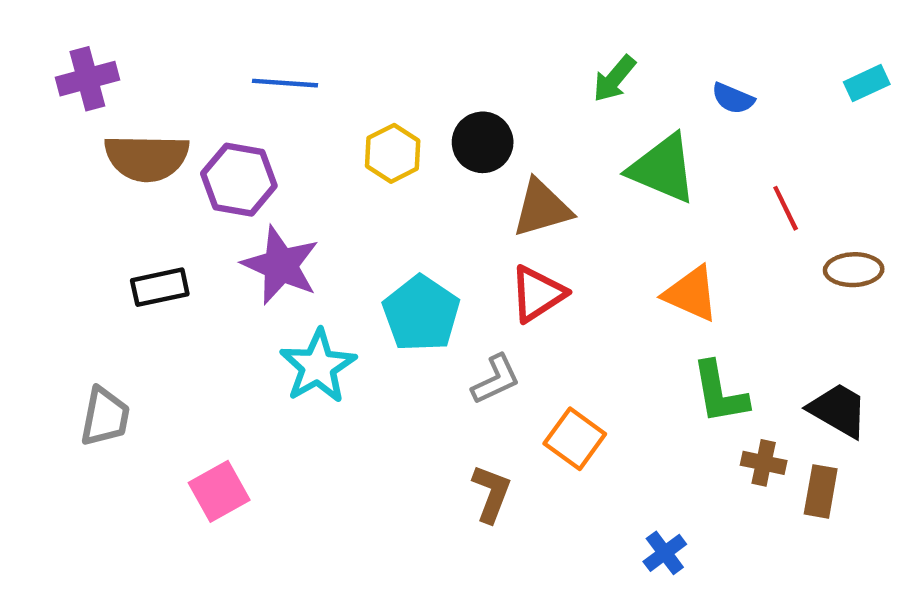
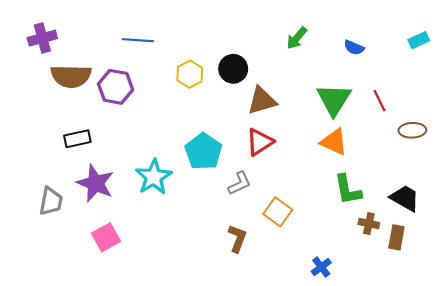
green triangle: (663, 169) -> (334, 100), moved, turned 39
purple star: (281, 265) -> (95, 183), moved

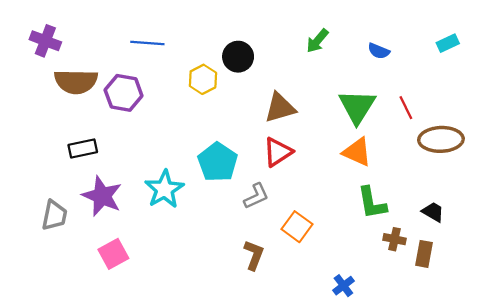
purple cross: (42, 38) -> (45, 41), turned 36
black circle: (233, 69) -> (238, 57), moved
brown ellipse: (412, 130) -> (441, 139), size x1.5
black trapezoid: (405, 198) -> (433, 212), size x0.7

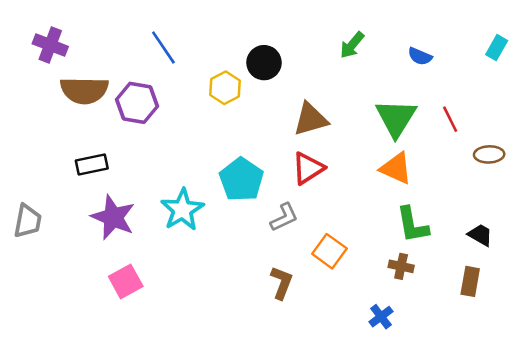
blue line: (147, 43) -> (163, 48), turned 52
cyan rectangle: (448, 43) -> (497, 48), turned -35
brown ellipse: (441, 139) -> (489, 154), size x0.6
gray trapezoid: (54, 215) -> (28, 221), moved
brown cross: (394, 239) -> (401, 266), moved

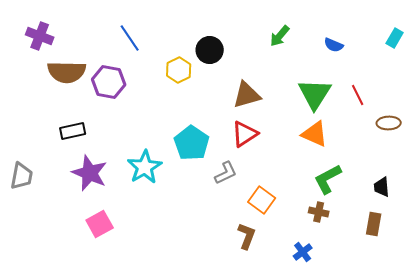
green L-shape: (412, 225) -> (328, 179), turned 72
black trapezoid: (480, 235) -> (382, 187), turned -125
brown L-shape: (282, 283) -> (247, 236), moved

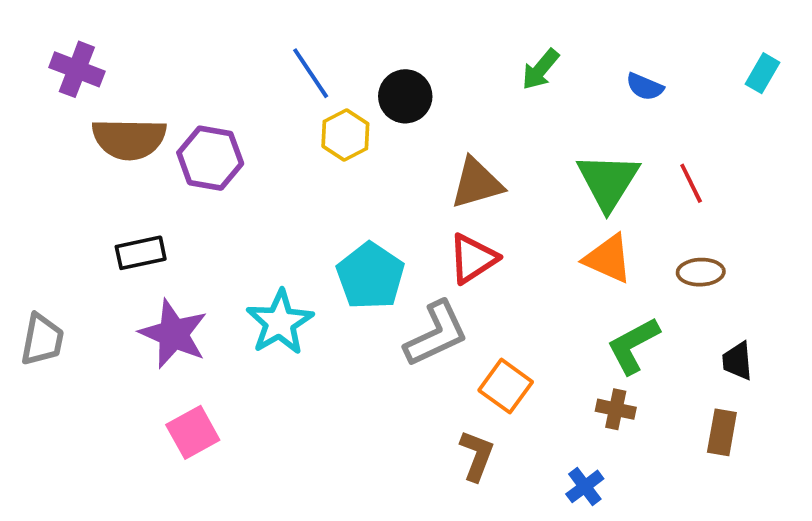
blue line: (130, 38) -> (311, 73), moved
brown ellipse: (389, 123) -> (701, 272), moved
gray L-shape: (226, 173) -> (436, 334), size x1.5

